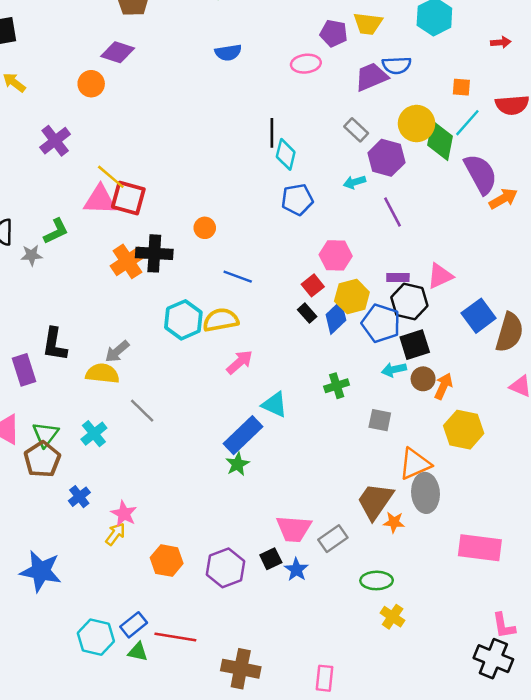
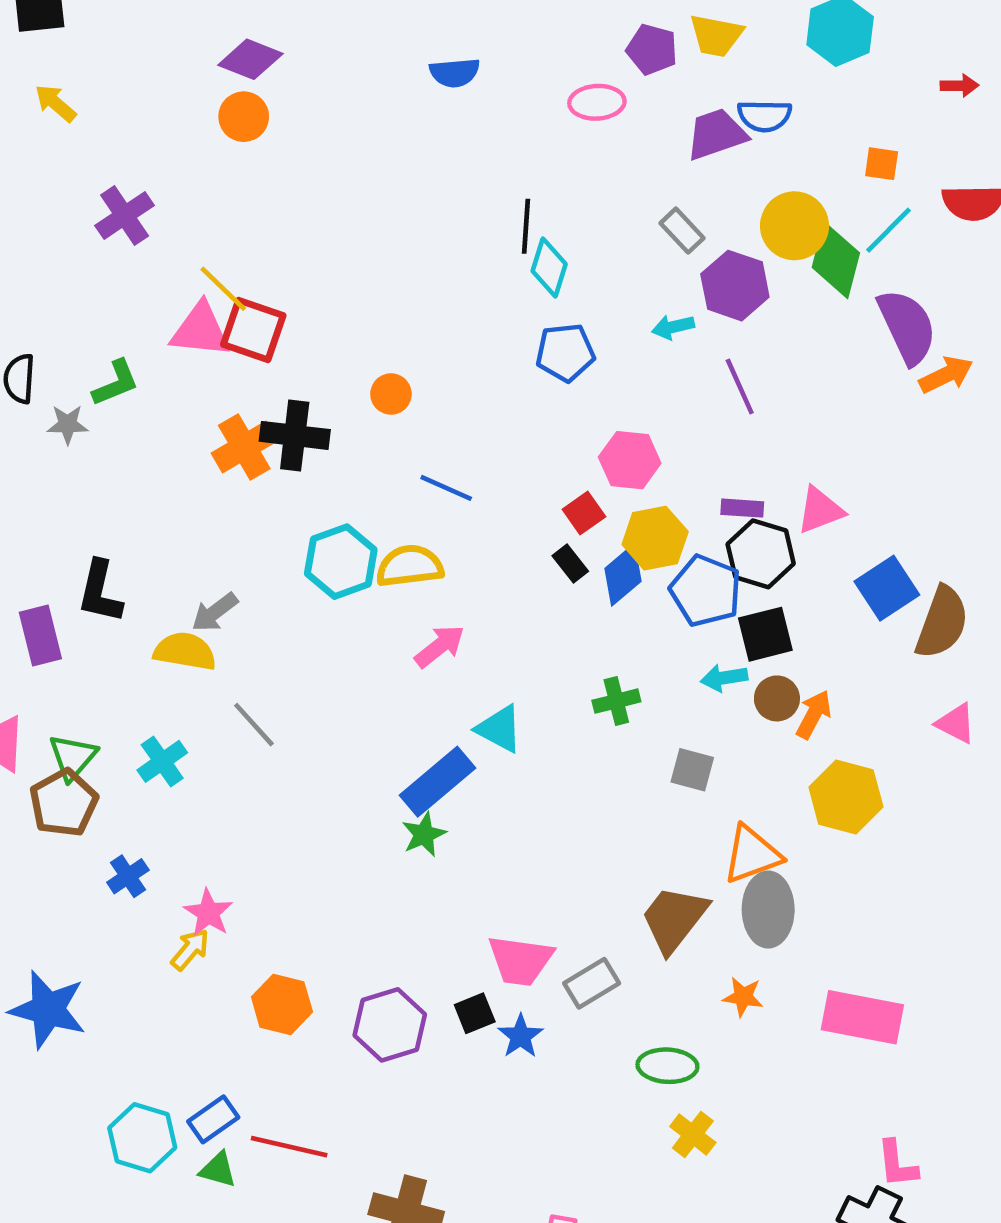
orange circle: (91, 84) -> (244, 117), moved
orange star: (394, 522) -> (743, 997), moved

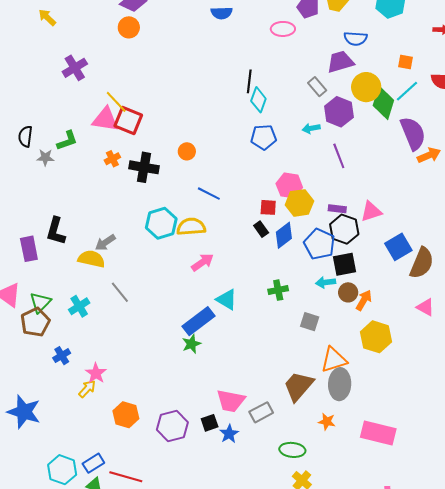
purple trapezoid: (716, 134) -> (340, 62), moved
orange cross: (244, 447) -> (112, 159), moved, size x0.6
red square: (584, 513) -> (268, 207), turned 36
yellow hexagon: (655, 538) -> (299, 203), moved

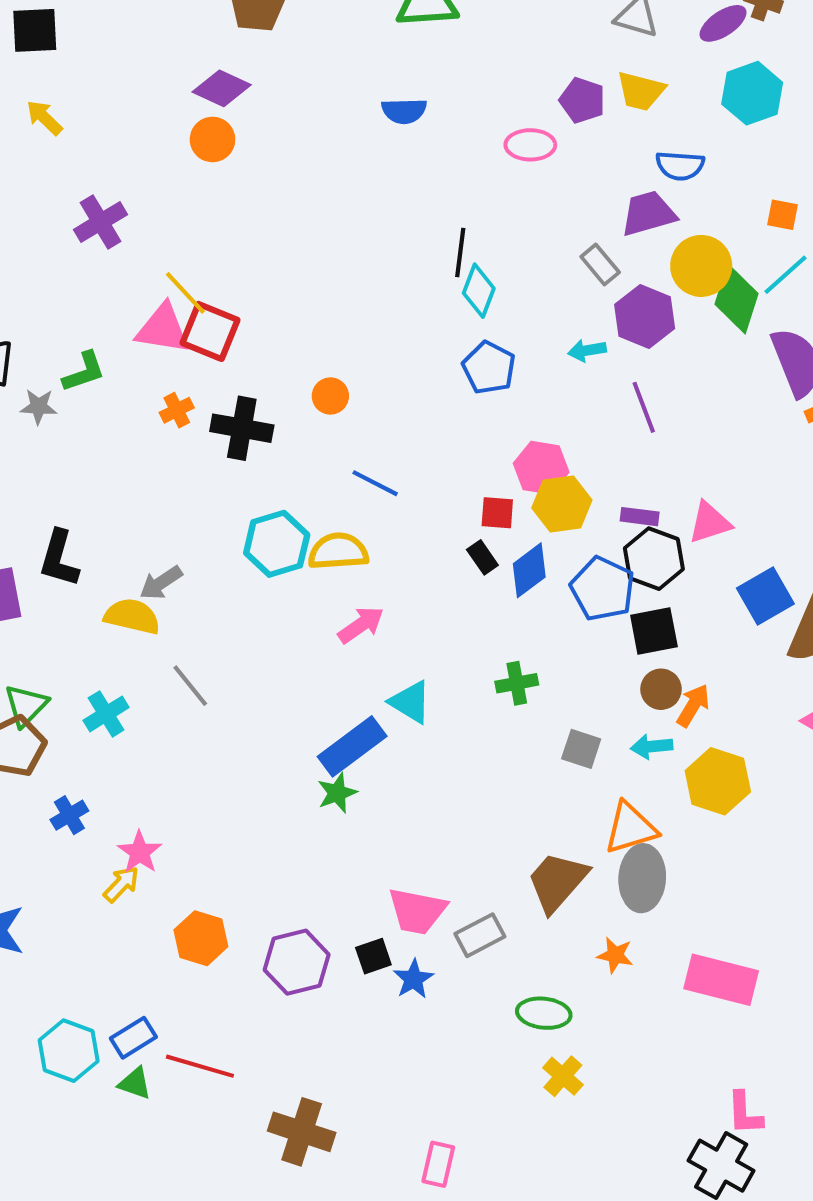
blue pentagon: (264, 137) -> (489, 368), turned 30
cyan arrow: (326, 282) -> (652, 747), moved

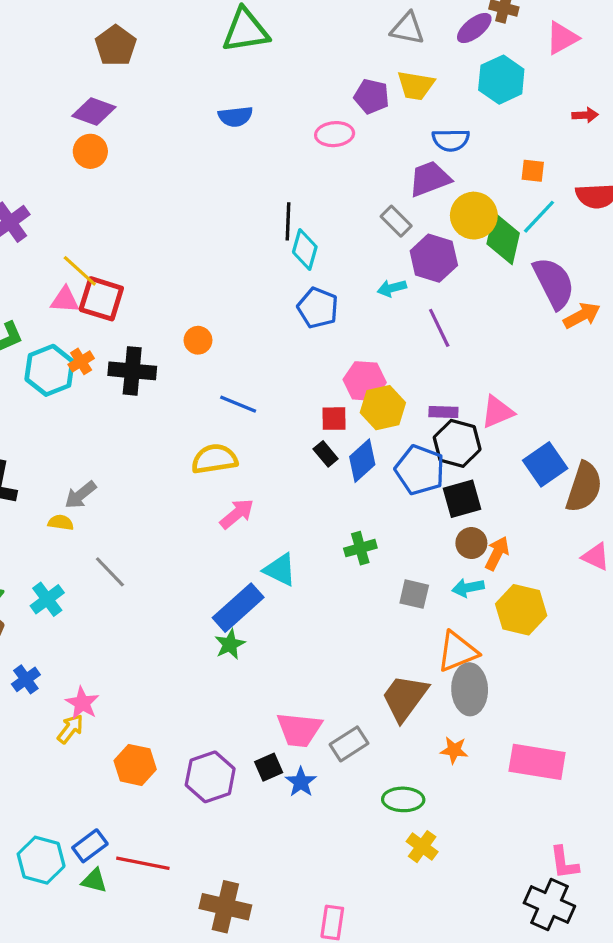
pink triangle: (163, 329) -> (65, 300), size x0.7
cyan hexagon: (277, 544) -> (50, 370), moved
yellow semicircle: (132, 616) -> (61, 523), size x0.6

